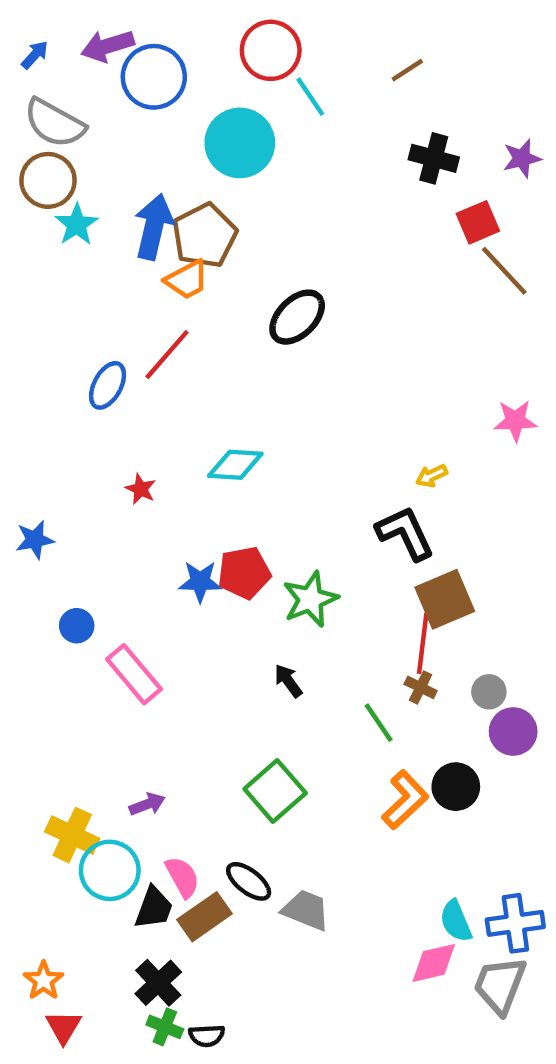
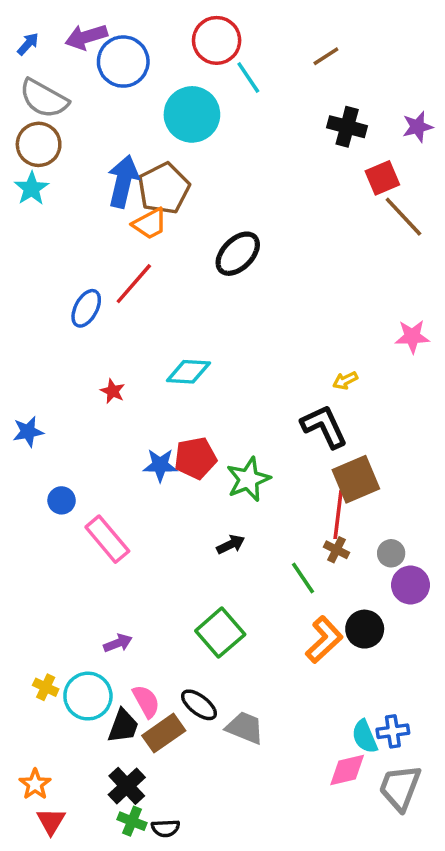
cyan star: (77, 224) -> (32, 188), moved
black arrow: (288, 681) -> (231, 544), turned 100
yellow cross: (72, 835) -> (46, 687), moved, size x0.6
blue cross: (515, 923) -> (393, 731), moved, size x0.7

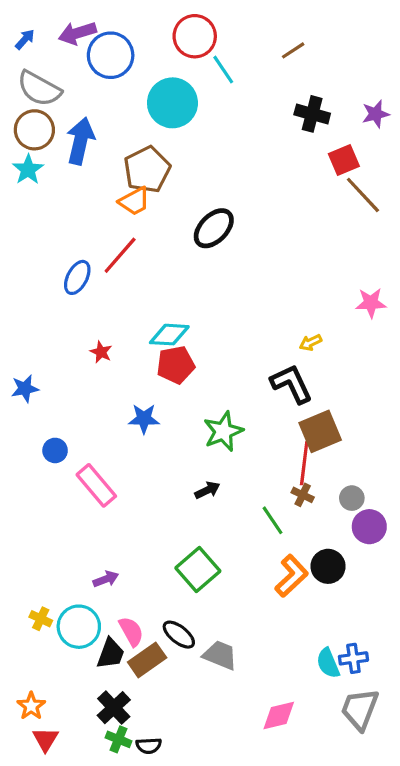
blue arrow: (123, 181) -> (80, 141), moved
red pentagon: (195, 458) -> (176, 365), moved
pink diamond: (347, 770) -> (279, 716), moved

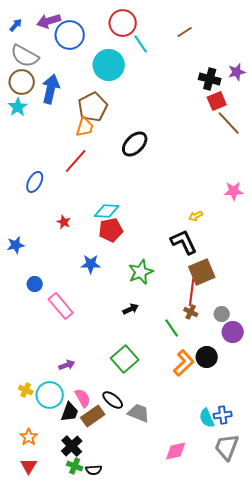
black cross: (312, 114) -> (210, 79), moved
orange trapezoid: (134, 201) -> (85, 127), turned -45
blue ellipse: (77, 277) -> (35, 182), moved
orange star: (31, 706) -> (29, 437), moved

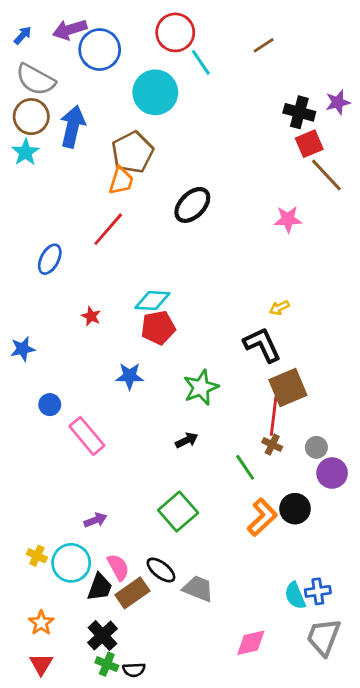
pink star: (234, 191) -> (288, 219), moved

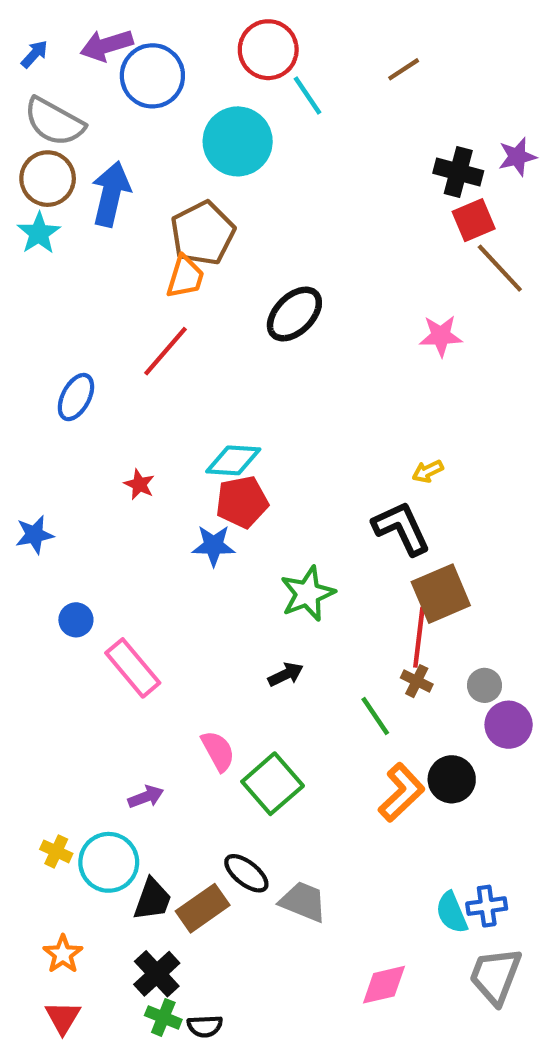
blue star: (130, 376) -> (214, 546), moved
pink semicircle: (118, 567) -> (218, 751), moved

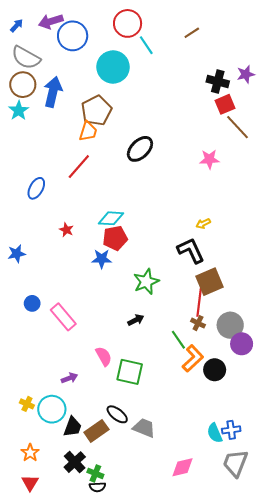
blue circle: (76, 620) -> (32, 303), moved
gray circle: (484, 685) -> (230, 325), size x1.6
green square: (273, 784) -> (130, 372), turned -36
orange L-shape: (401, 792) -> (193, 358), moved
green cross: (163, 1017) -> (95, 473), moved

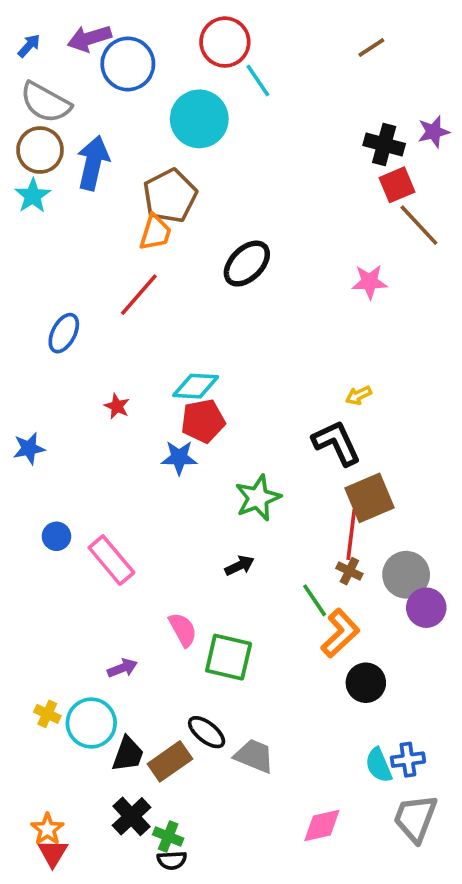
brown line: (192, 33) -> (371, 48), moved
black circle: (215, 370) -> (366, 683), moved
orange star: (30, 453) -> (47, 829), moved

